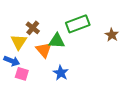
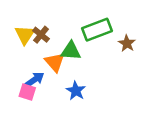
brown star: (112, 35) -> (127, 43), moved
yellow triangle: (19, 42) -> (25, 35), moved
blue arrow: (12, 61) -> (35, 80), moved, turned -56

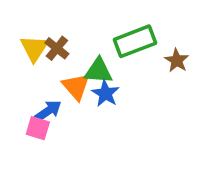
blue star: (76, 91) -> (105, 93), moved

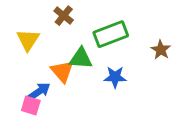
brown cross: (57, 48) -> (64, 16), moved
brown star: (177, 60) -> (161, 50), moved
blue star: (105, 93) -> (115, 77), moved, turned -30

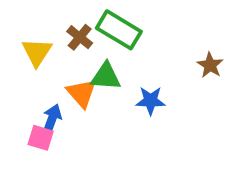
brown cross: (64, 16) -> (80, 37), moved
green rectangle: (111, 34) -> (119, 30), moved, turned 52
blue arrow: (39, 91) -> (52, 119), turned -35

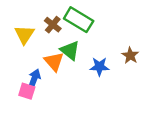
brown star: (210, 65) -> (130, 55), moved
green triangle: (106, 76) -> (70, 50), turned 35

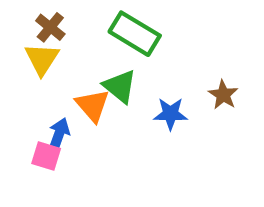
brown cross: (53, 25) -> (50, 27), moved

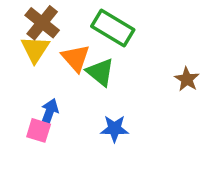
brown cross: (50, 27) -> (42, 23), size x1.4
orange triangle: (92, 105) -> (76, 58), moved
blue star: (170, 114) -> (114, 129), moved

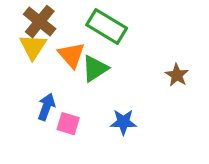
green triangle: (100, 72) -> (95, 68), turned 48
blue star: (114, 129) -> (123, 122), moved
pink square: (39, 130) -> (68, 124), moved

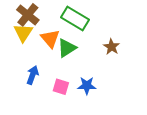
brown star: (177, 75) -> (112, 47), moved
pink square: (68, 124) -> (61, 87), moved

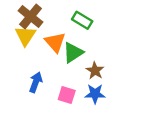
green rectangle: (75, 18) -> (82, 20), size x0.7
brown star: (112, 47) -> (95, 71), moved

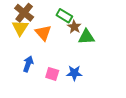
green triangle: (73, 53) -> (86, 37), moved, turned 30
brown star: (95, 71) -> (74, 27), moved

